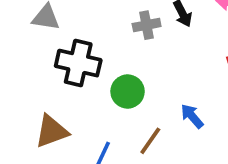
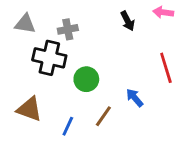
gray cross: (147, 25) -> (68, 29), moved
brown triangle: (52, 131) -> (29, 109), turned 40

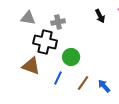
blue arrow: (135, 98) -> (104, 86), moved
brown triangle: (29, 109) -> (31, 66), moved
blue line: (68, 126) -> (58, 78), moved

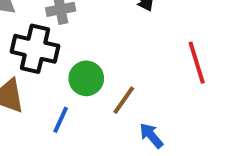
brown line: (83, 83) -> (124, 100), moved

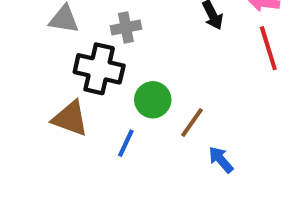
red line: (197, 63) -> (268, 48), moved

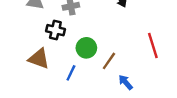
red line: (268, 48) -> (153, 45), moved
black cross: (99, 69) -> (55, 30), size x0.7

